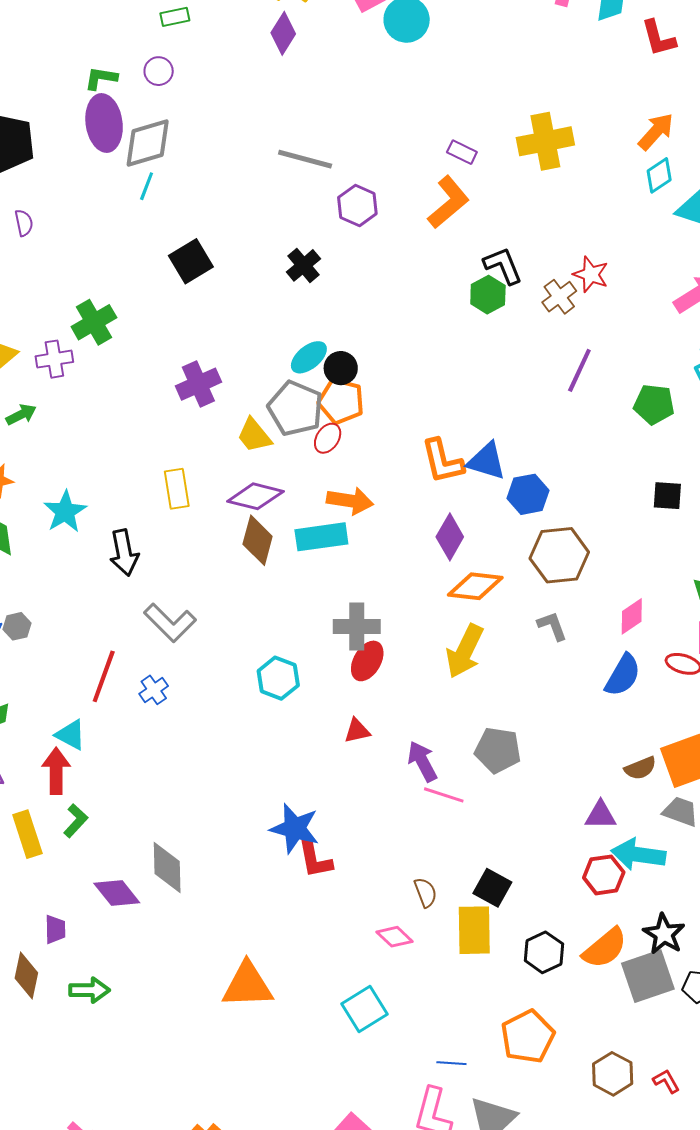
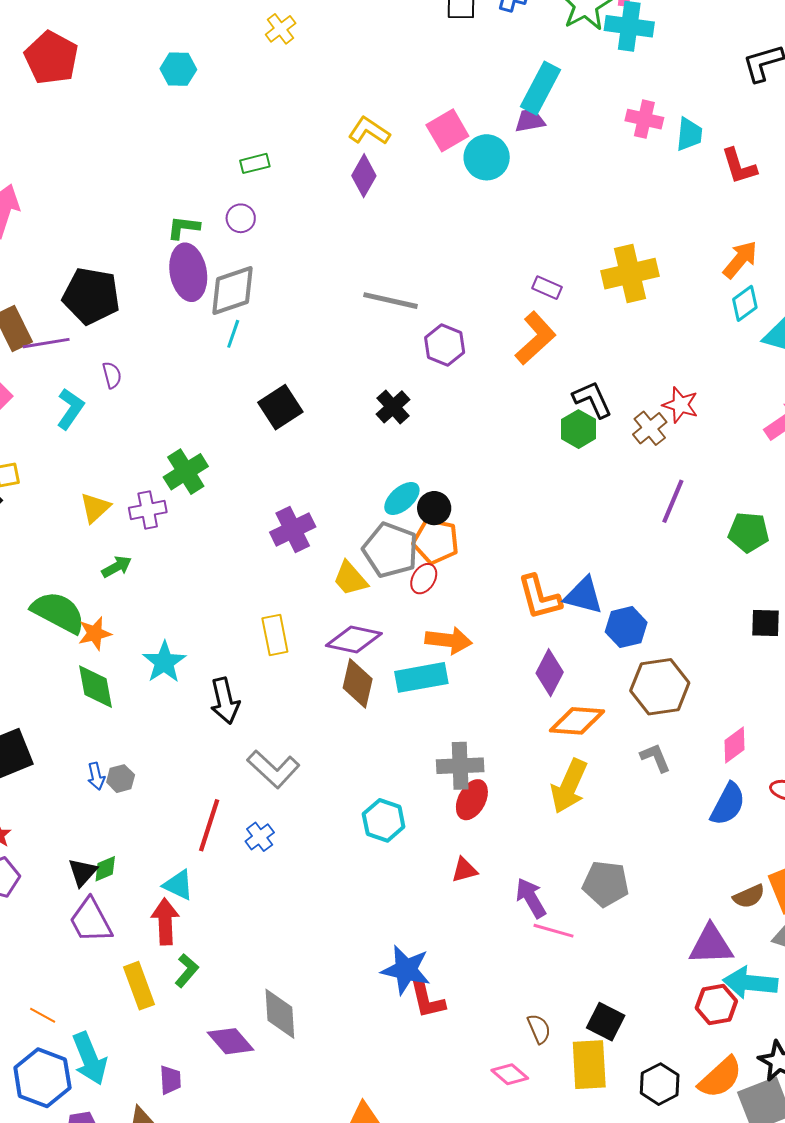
purple triangle: (601, 815) -> (711, 945), size x1.4

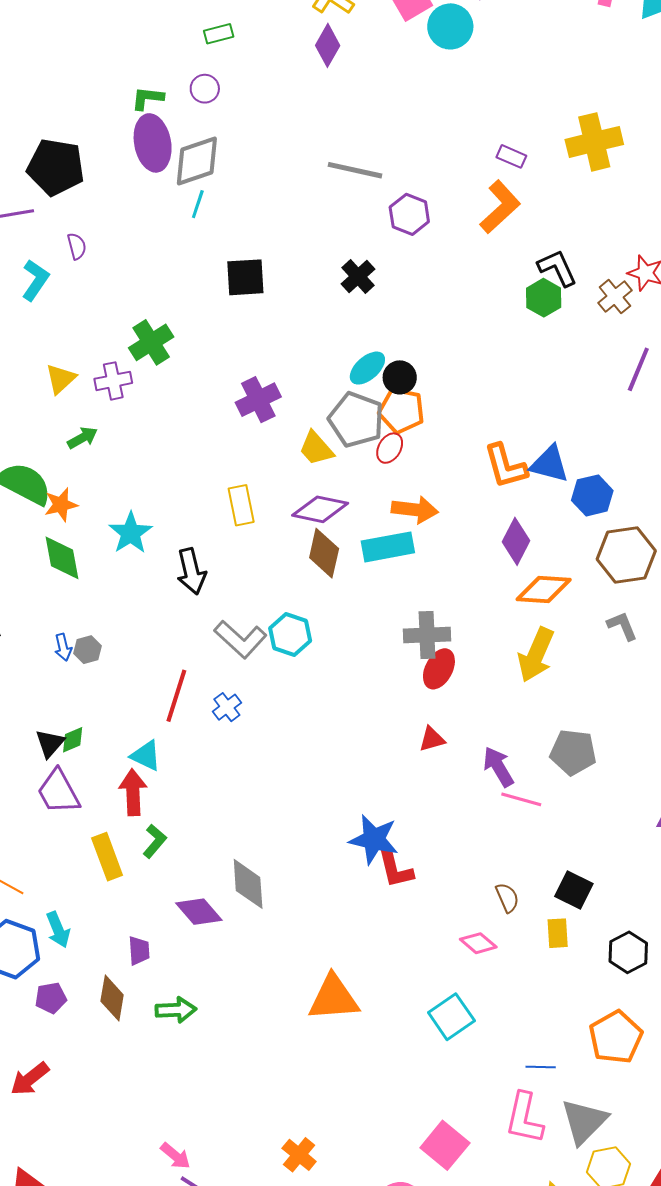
black square: (280, 407) -> (245, 277), turned 30
cyan hexagon: (384, 820) -> (290, 635), moved
cyan arrow: (90, 1059) -> (58, 930), size x0.7
yellow rectangle: (589, 1065) -> (558, 933), size x0.6

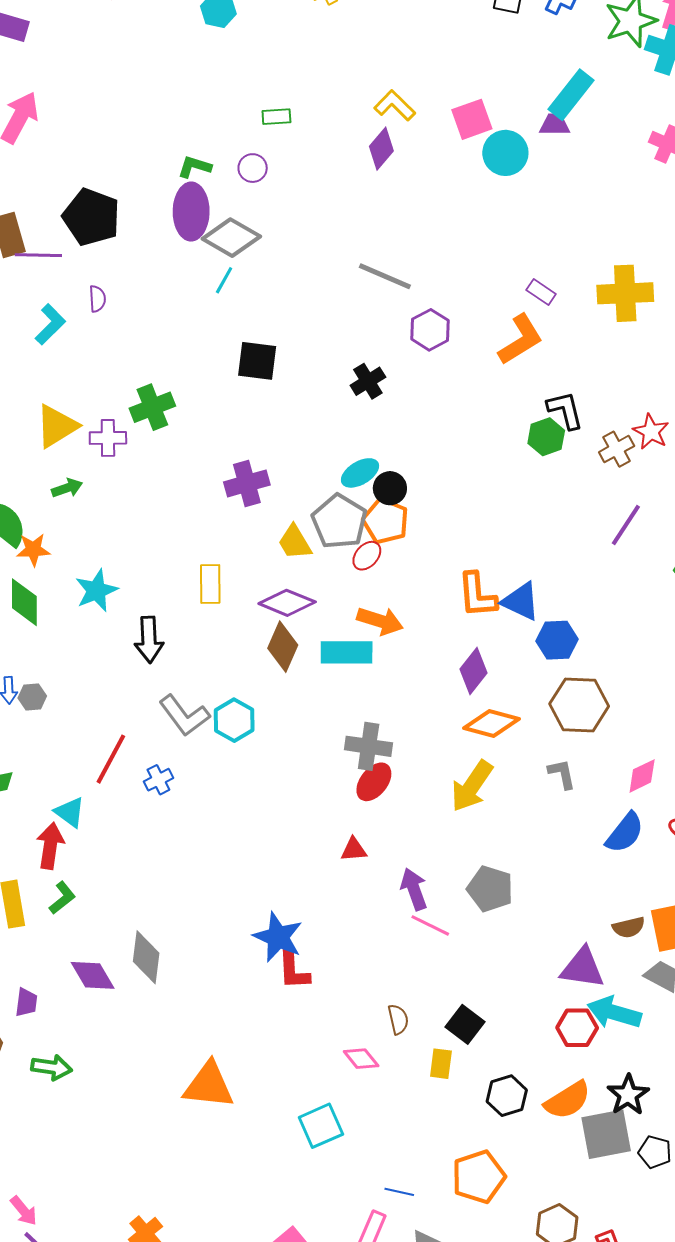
gray diamond: (197, 161) -> (231, 238), turned 38
yellow triangle: (61, 379) -> (57, 426), size x1.4

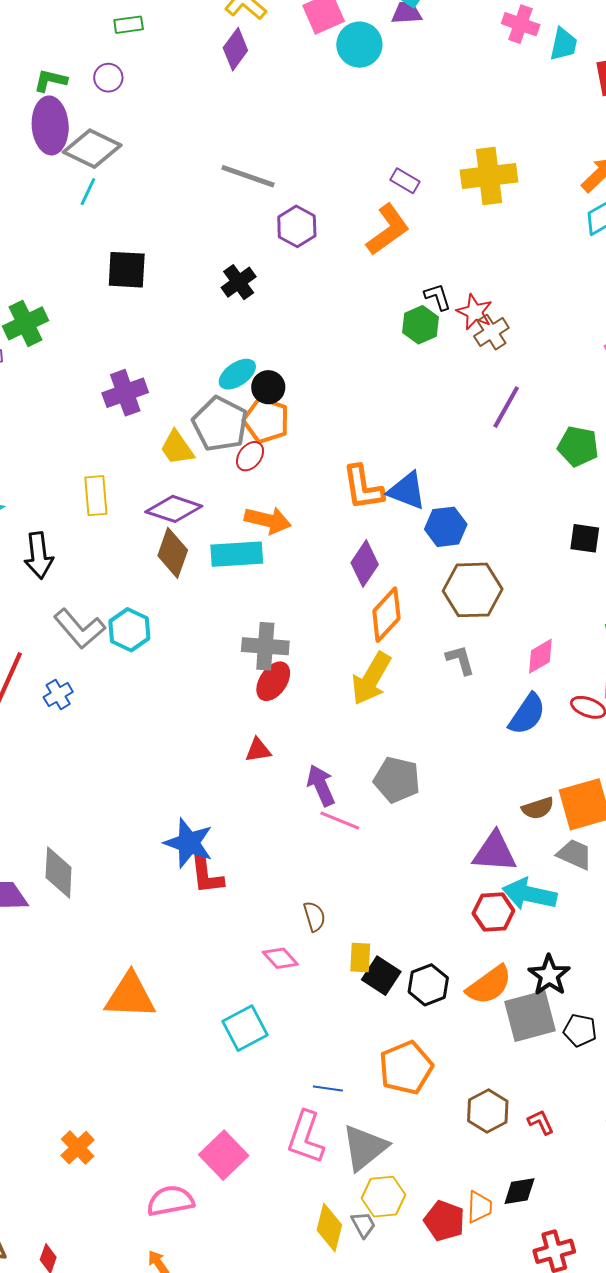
black L-shape: (565, 410) -> (438, 297), size x0.7
red star: (651, 432) -> (475, 312), moved
orange diamond: (492, 724) -> (386, 615), turned -58
black square: (465, 1024) -> (381, 976), moved

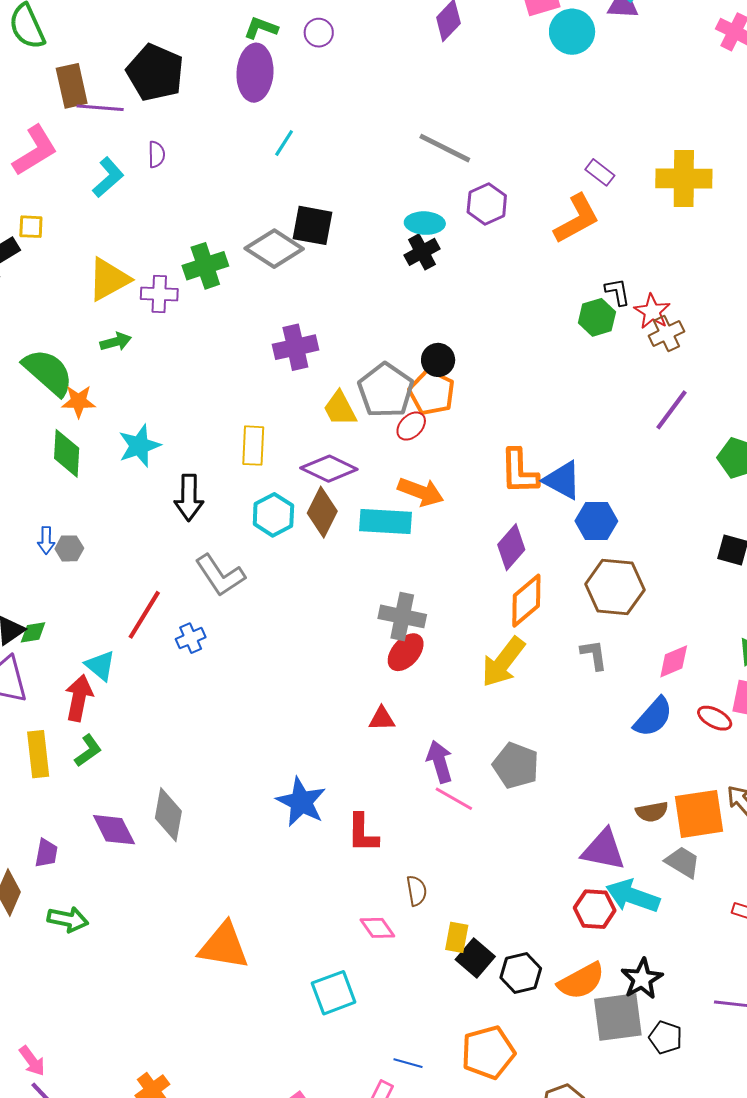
gray diamond: (92, 149) -> (274, 249), moved
cyan ellipse: (237, 374) -> (425, 223), moved, turned 30
cyan hexagon: (129, 630) -> (273, 515), moved
red L-shape: (207, 875) -> (363, 833), moved

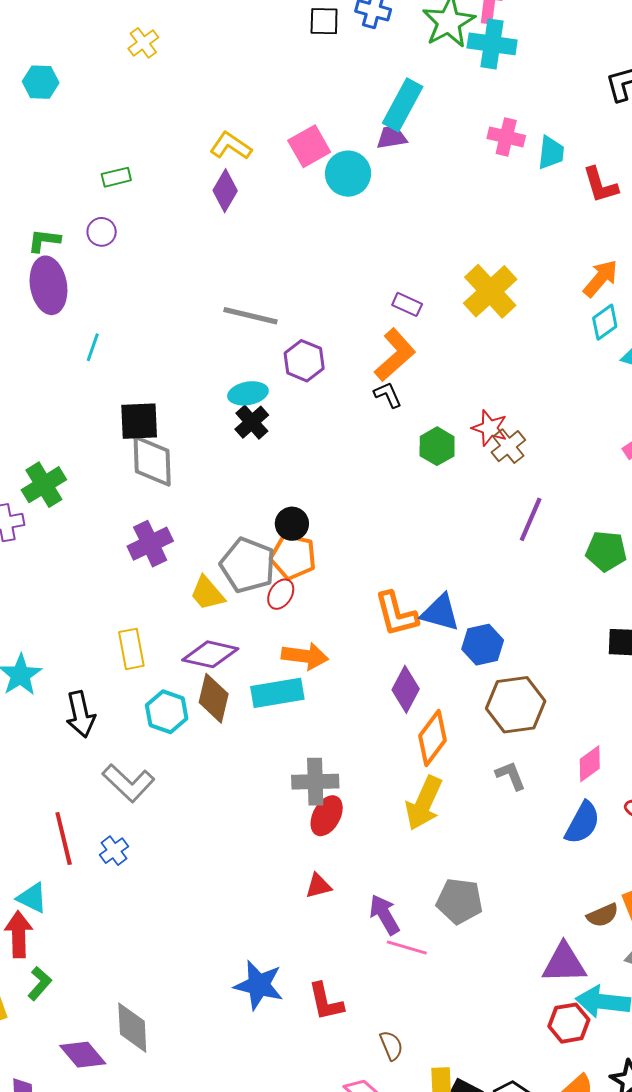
yellow cross: (684, 178) -> (490, 291), turned -30
gray diamond: (274, 249) -> (152, 461), moved, turned 68
black L-shape: (617, 292) -> (388, 395), moved
red line: (144, 615) -> (64, 838), turned -32

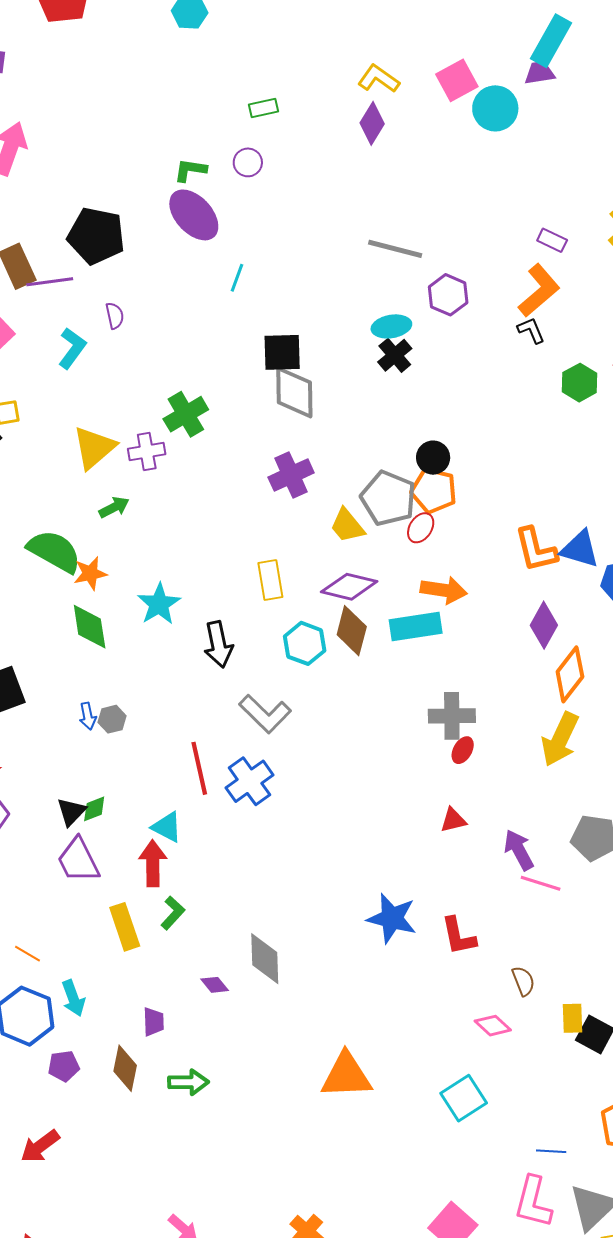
purple ellipse: (48, 285) -> (194, 215), turned -34
red ellipse: (327, 816) -> (463, 750), size x0.7
blue cross: (114, 851) -> (249, 781), size x1.6
purple diamond: (83, 1055) -> (215, 985), size x0.6

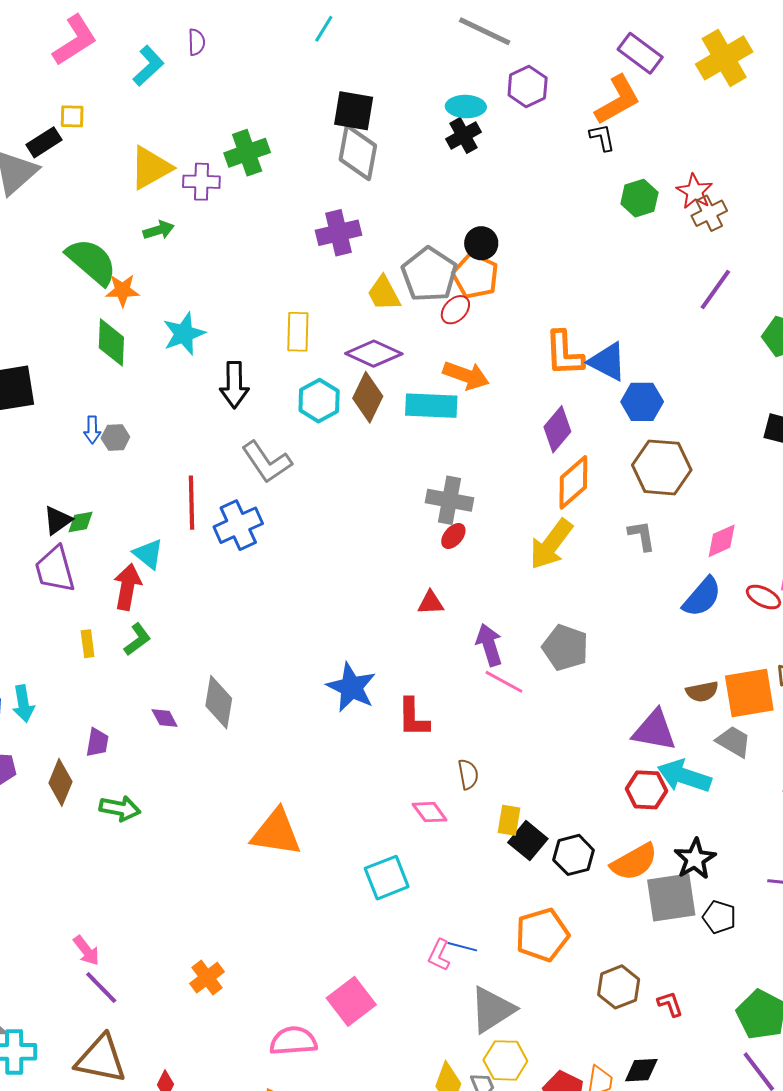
purple rectangle: (552, 240) -> (640, 53), size x1.5
yellow rectangle: (125, 927) -> (88, 644), size x0.6
pink L-shape: (533, 1202) -> (439, 955), moved, size x0.6

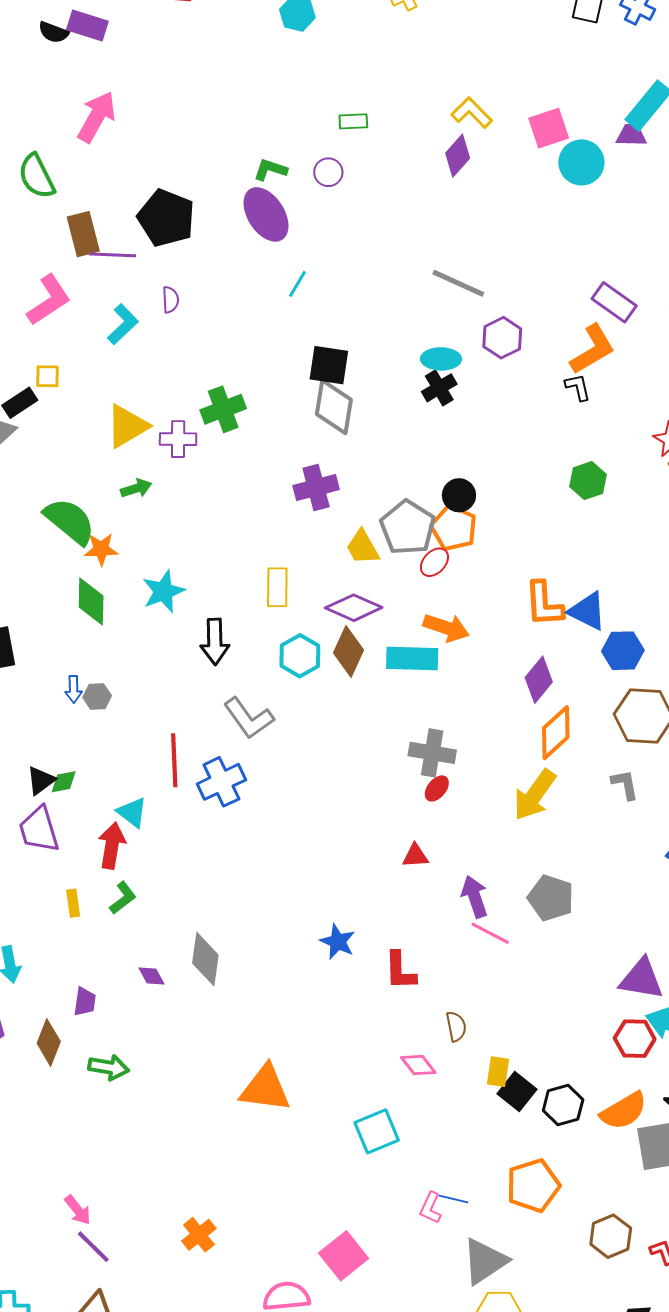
green hexagon: (639, 198) -> (588, 481), moved
blue star: (351, 687) -> (338, 942), size x0.7

